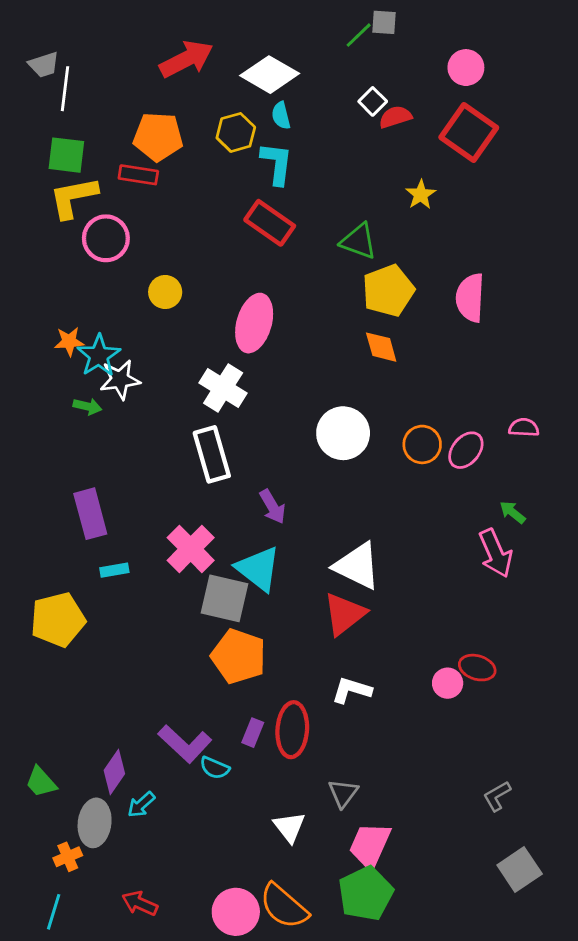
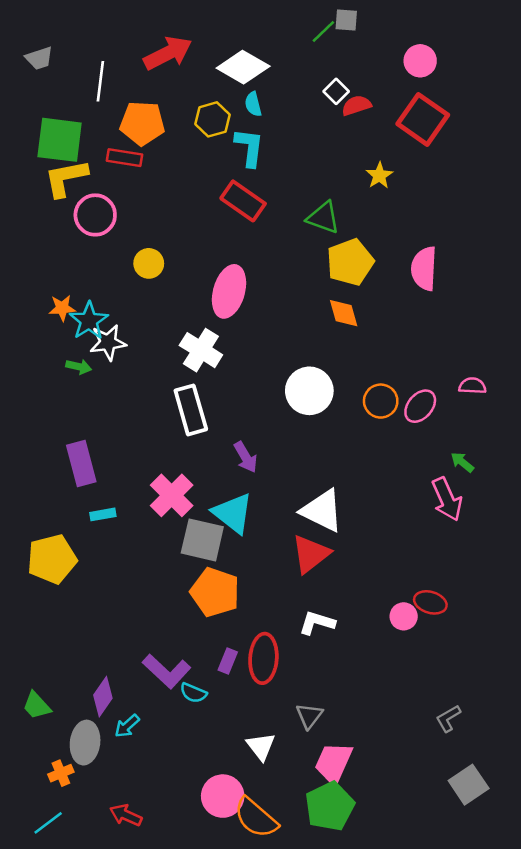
white line: (65, 89) -> (100, 81), moved
green square: (66, 155) -> (60, 140), size x1.4
cyan line: (54, 912) -> (48, 823), turned 36
pink circle: (236, 912) -> (223, 796), moved

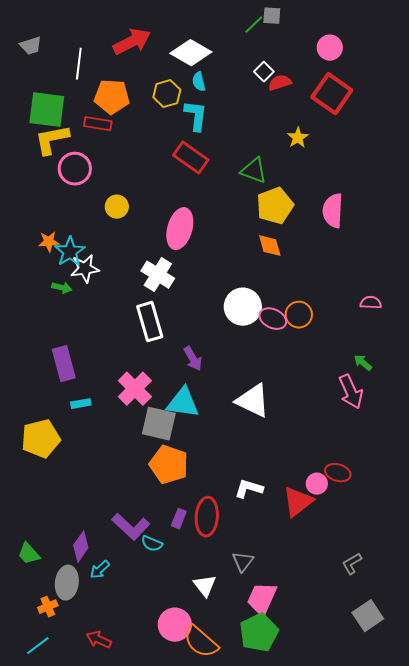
pink ellipse: (420, 406) -> (273, 319), moved, turned 76
cyan triangle: (233, 513) -> (183, 403), turned -30
red triangle: (311, 554) -> (298, 502), moved

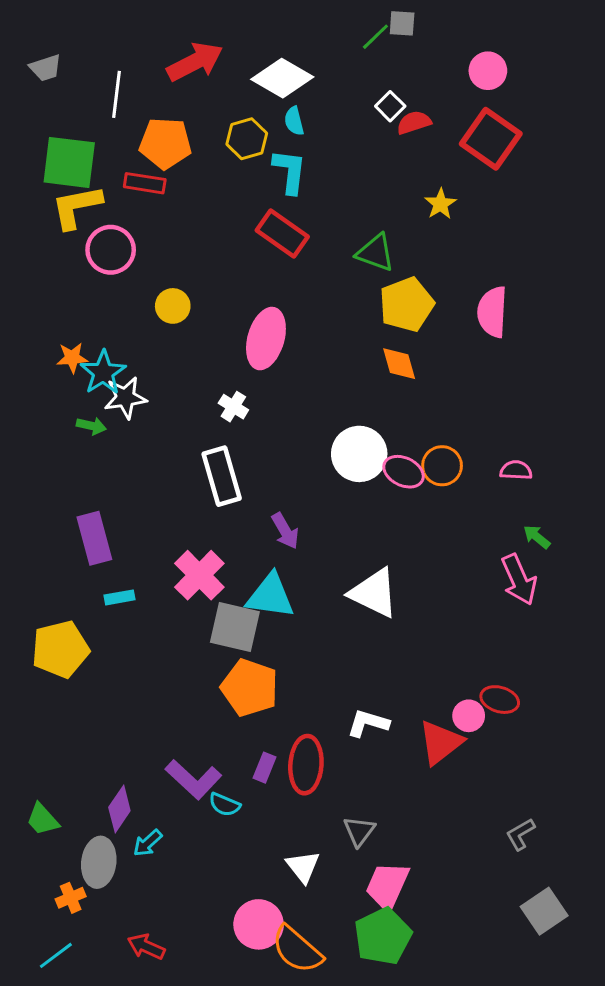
white cross: (158, 275) -> (233, 407), size x0.6
pink semicircle: (371, 303) -> (516, 470), moved

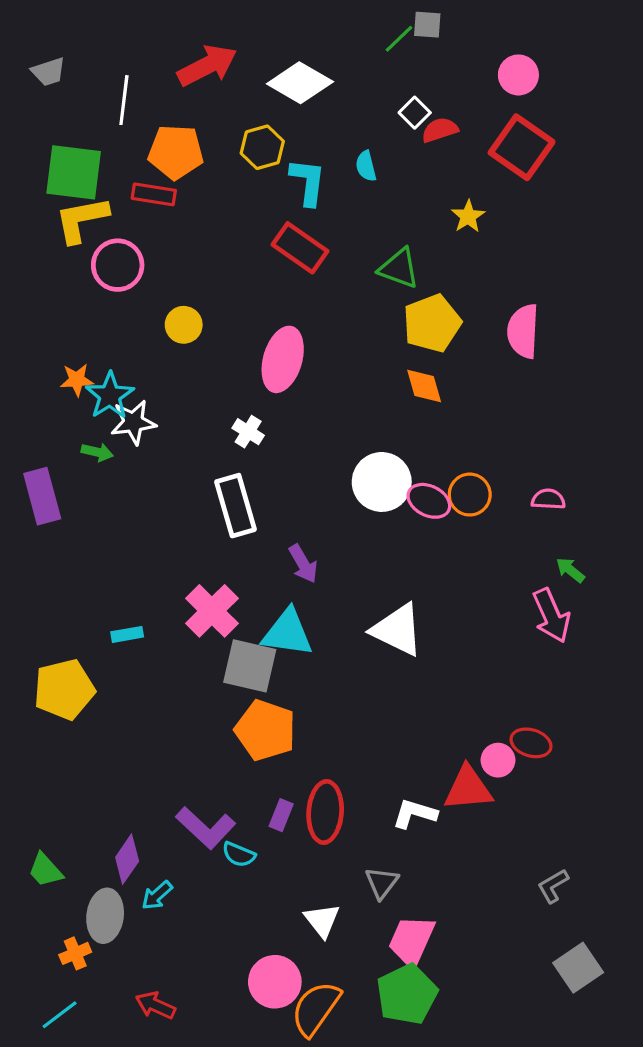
cyan semicircle: (294, 121) -> (366, 166), moved
purple rectangle: (94, 538) -> (42, 496), moved
white L-shape: (368, 723) -> (415, 814), moved
red triangle: (441, 742) -> (468, 788), turned 33
orange semicircle: (297, 950) -> (316, 1008), turned 84

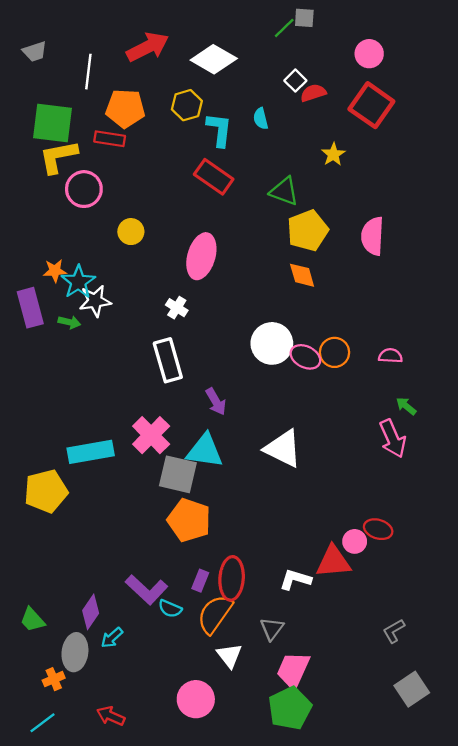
purple rectangle: (42, 496) -> (30, 308), moved
cyan rectangle: (127, 634) -> (91, 452), size x2.0
orange semicircle: (316, 1008) -> (215, 614), moved

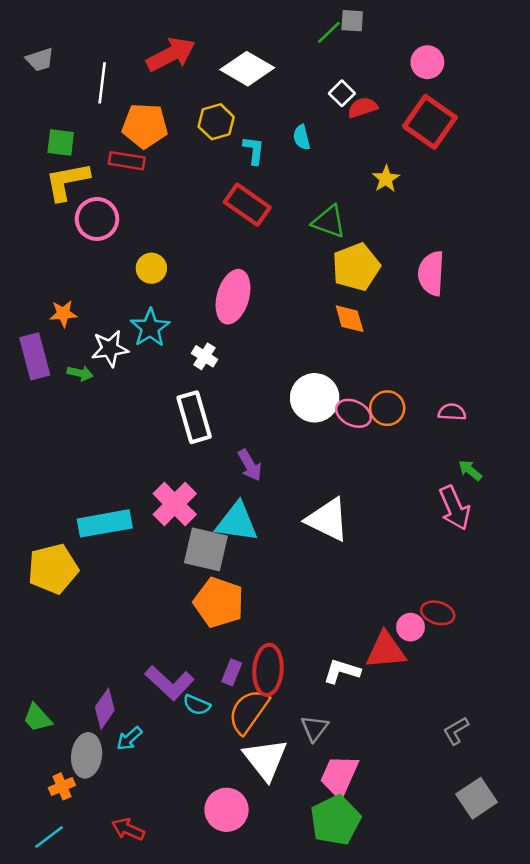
green square: (53, 123) -> (61, 143), size x0.6
cyan L-shape: (219, 130) -> (254, 150), size x0.7
cyan star: (78, 282) -> (150, 328), moved
white triangle: (229, 656) -> (265, 759), size x1.5

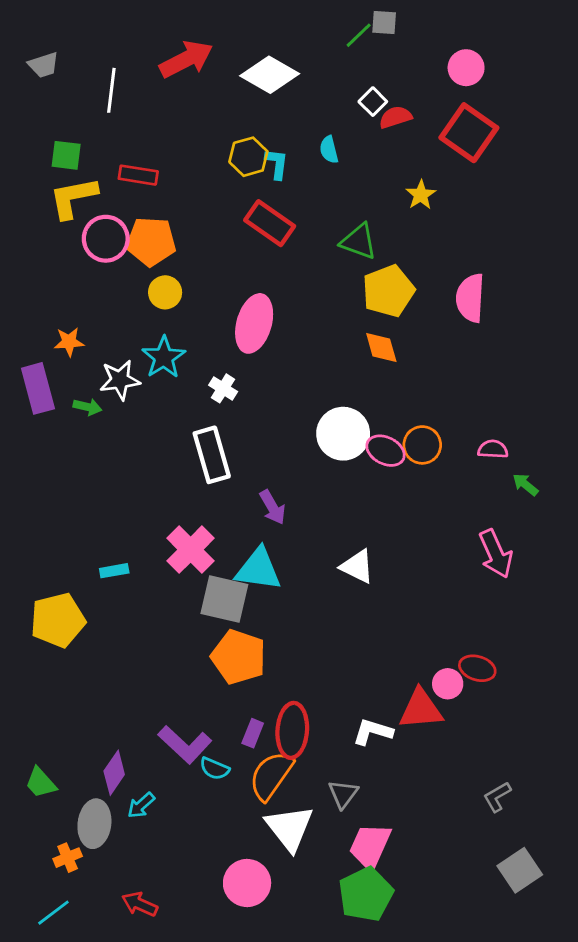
yellow hexagon: (216, 122) -> (248, 157), moved
orange pentagon: (145, 126) -> (151, 242), moved
green arrow: (470, 470) -> (525, 485), moved
white triangle: (328, 520) -> (357, 566), size x0.7
cyan rectangle: (105, 523) -> (114, 571), size x0.5

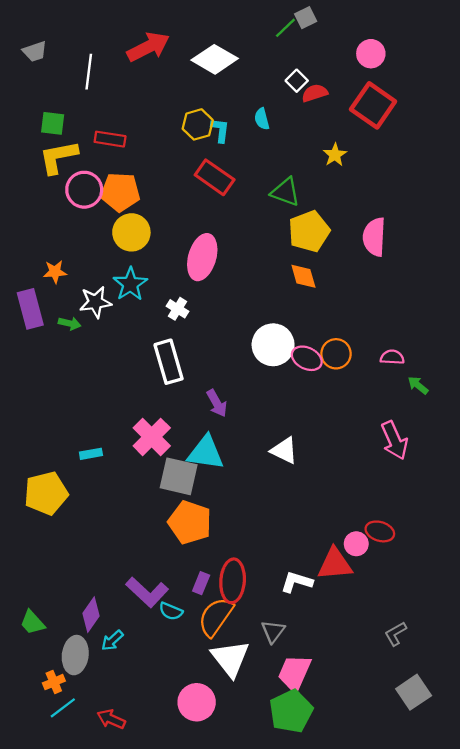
gray square: (384, 22) -> (306, 18), turned -30
yellow circle: (165, 292) -> (131, 232), size x1.4
cyan line: (53, 913) -> (63, 708), moved

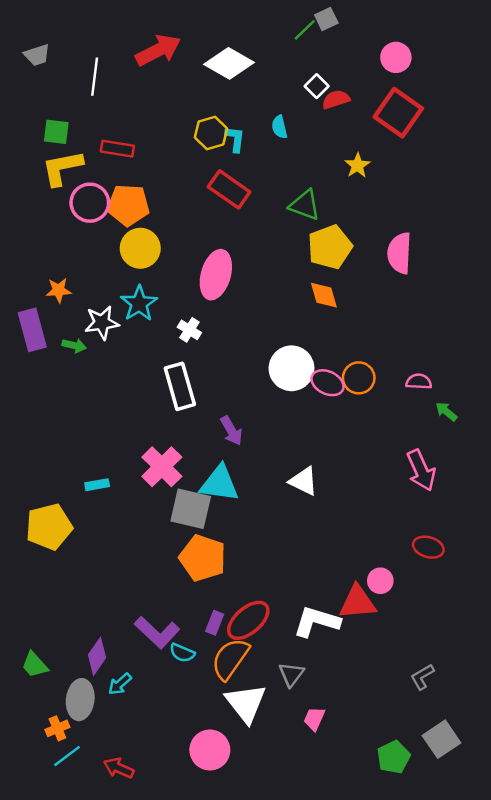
red ellipse: (380, 531) -> (428, 547), moved
red ellipse: (233, 581) -> (248, 620), turned 45
white L-shape: (297, 582) -> (317, 622), size x1.4
pink trapezoid: (294, 673) -> (314, 719), size x0.6
green pentagon: (291, 711) -> (393, 757), moved, size x0.7

